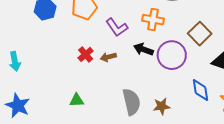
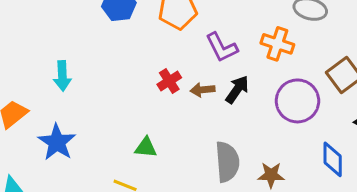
black arrow: (144, 49) -> (237, 89), moved, turned 96

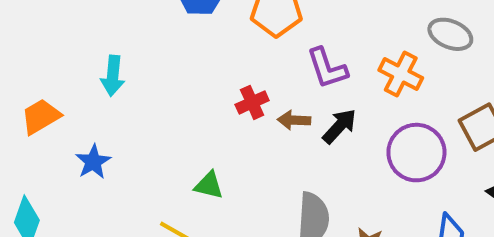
blue star: (57, 142) -> (93, 162), size x0.7

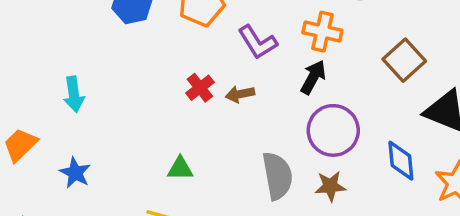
black arrow: (339, 126) -> (313, 77), moved
purple circle: (416, 153) -> (333, 130), moved

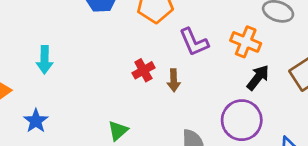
black arrow: (313, 77) -> (258, 78), moved
brown arrow: (240, 94) -> (174, 80), turned -90
green triangle: (180, 168) -> (118, 131), turned -50

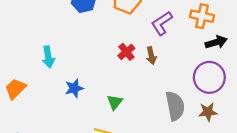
purple L-shape: (194, 42) -> (162, 23), turned 90
black arrow: (258, 78) -> (216, 42), turned 45
blue star: (36, 121) -> (74, 88), moved, turned 30

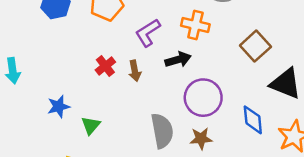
black arrow: (216, 42) -> (178, 60), moved
blue star: (74, 88) -> (59, 106), moved

